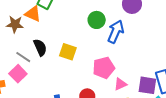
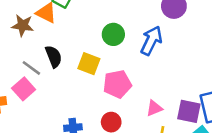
green circle: (97, 20) -> (113, 34), moved
pink pentagon: (104, 68) -> (117, 84), moved

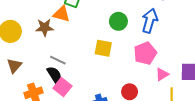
black semicircle: (54, 56) -> (54, 75), moved
pink pentagon: (117, 84) -> (145, 53), moved
pink square: (24, 89) -> (62, 87), moved

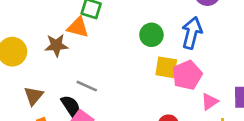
yellow square: (103, 48) -> (166, 67), moved
gray line: (58, 60) -> (87, 86), moved
brown triangle: (14, 66) -> (34, 96), moved

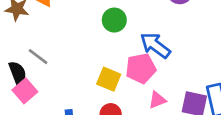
blue arrow: (192, 33) -> (155, 45), moved, turned -80
yellow square: (166, 67) -> (109, 79), moved

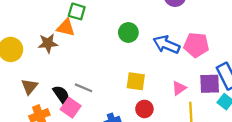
gray line: (38, 57) -> (84, 88), moved
pink pentagon: (141, 68) -> (196, 45), moved, turned 30

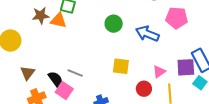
brown star: (48, 43) -> (41, 15), moved
pink pentagon: (196, 45) -> (177, 18), moved
red circle: (144, 109) -> (144, 89), moved

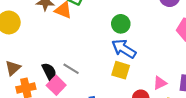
blue arrow: (147, 34) -> (124, 49), moved
brown triangle: (28, 73) -> (13, 68), moved

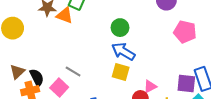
black semicircle: (49, 72) -> (37, 77), moved
pink triangle: (160, 83) -> (150, 86), moved

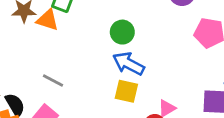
gray line: (73, 71) -> (53, 81), moved

